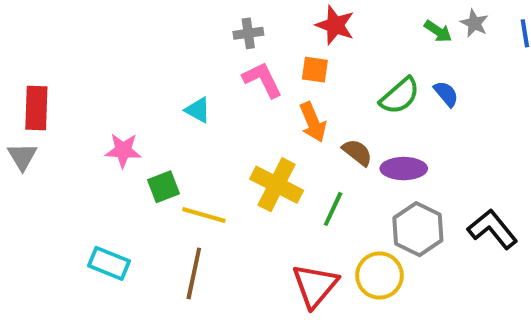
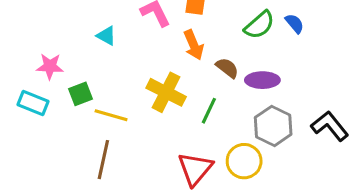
cyan rectangle: (109, 263) -> (33, 103), moved

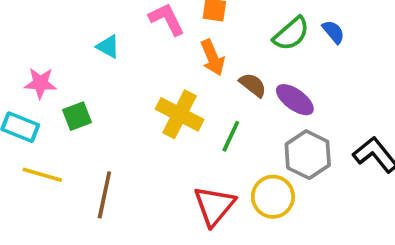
purple ellipse: (262, 80) -> (295, 100), turned 36
yellow line: (111, 115) -> (42, 175), moved

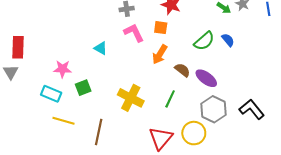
orange arrow: (212, 58) -> (160, 54), turned 54
yellow cross: (180, 114) -> (131, 98), moved

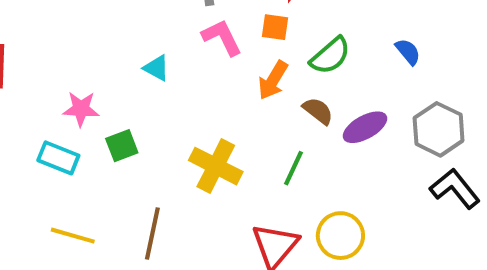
green semicircle: (204, 41) -> (330, 56), moved
purple ellipse: (206, 78) -> (365, 127), turned -65
gray hexagon: (213, 109) -> (439, 129), moved
yellow line: (63, 121) -> (73, 236), moved

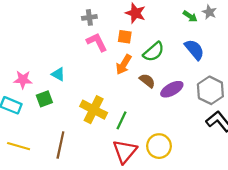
blue semicircle: (408, 52) -> (194, 50), size x1.5
cyan triangle: (157, 68) -> (58, 74), moved
green line: (293, 168) -> (121, 120), moved

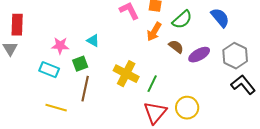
brown line: (60, 145) -> (85, 89), moved

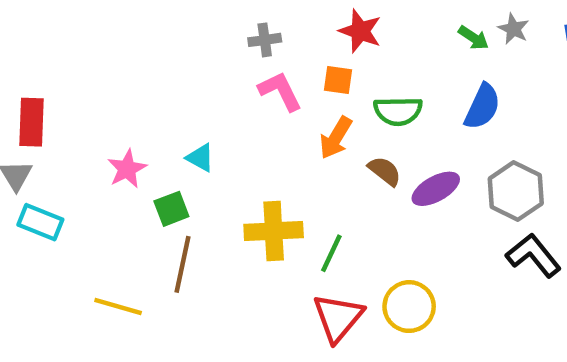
blue semicircle: (220, 18) -> (482, 107), turned 65
green semicircle: (182, 20) -> (398, 111), turned 40
pink star: (60, 46) -> (127, 169), turned -30
cyan rectangle: (49, 70) -> (40, 222), moved
yellow cross: (126, 74) -> (274, 231), turned -30

